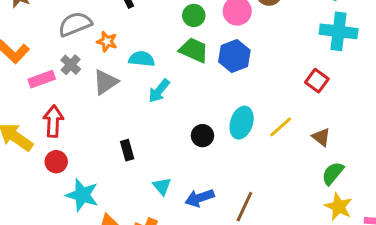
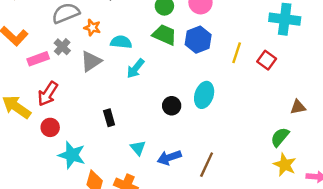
red arrow: (53, 121) -> (48, 94), turned -150
yellow line: (281, 127) -> (237, 53), moved, turned -30
brown triangle: (321, 137) -> (298, 107), moved, turned -49

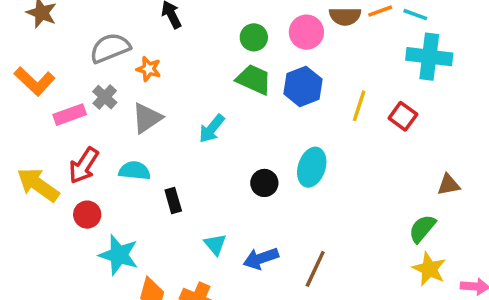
cyan semicircle: (121, 42) -> (135, 171), moved

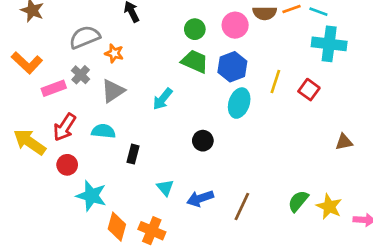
cyan ellipse: (312, 167) -> (239, 103), moved
black rectangle: (173, 201) -> (133, 154), turned 30
green semicircle: (422, 229) -> (298, 201), moved

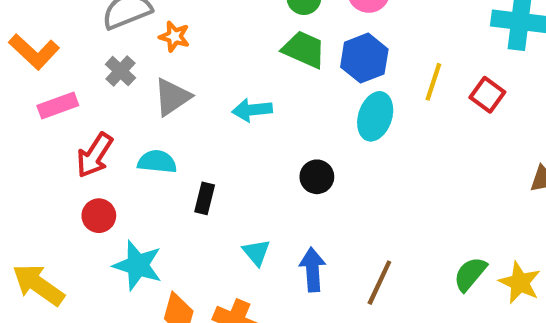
pink rectangle: (54, 88) -> (58, 106), moved
cyan arrow: (163, 99) -> (252, 110), turned 45
yellow arrow: (30, 142) -> (38, 285), moved
blue arrow: (200, 198) -> (313, 270), turned 105

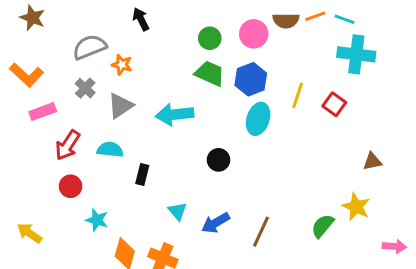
cyan arrow: (252, 110) -> (175, 114), size x1.4
cyan star: (138, 265) -> (97, 220), size x0.7
blue arrow: (313, 270) -> (216, 223), turned -116
yellow star: (520, 283) -> (356, 207), moved
yellow arrow: (38, 285) -> (29, 233), size x0.7

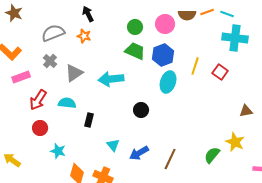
orange star: (122, 65) -> (84, 36), moved

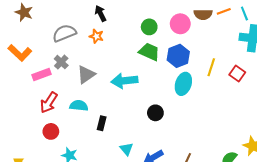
cyan line: (227, 14) -> (244, 13), turned 48
pink rectangle: (21, 77) -> (42, 75), moved

